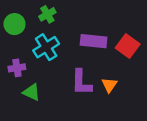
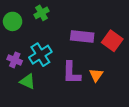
cyan cross: (46, 47) -> (40, 55), moved
purple cross: (17, 68) -> (15, 60), turned 32

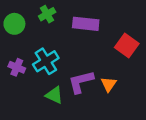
purple rectangle: (82, 36) -> (86, 24), moved
purple L-shape: (71, 73) -> (81, 82), turned 75
green triangle: (28, 81) -> (54, 95), moved

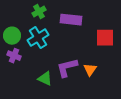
green circle: (14, 24) -> (12, 36), moved
red square: (127, 46) -> (105, 38), turned -36
cyan cross: (46, 61) -> (38, 38), moved

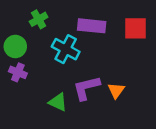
green cross: (39, 12) -> (39, 19), moved
cyan cross: (38, 38) -> (66, 49), moved, turned -30
red square: (105, 38) -> (136, 28), moved

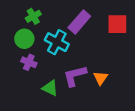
purple rectangle: (92, 26) -> (79, 22), turned -55
green circle: (15, 46) -> (24, 39), moved
purple cross: (18, 72) -> (29, 62), moved

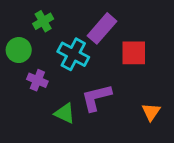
red square: (117, 24) -> (134, 53), moved
green circle: (24, 39) -> (19, 50), moved
orange triangle: (101, 78) -> (151, 112), moved

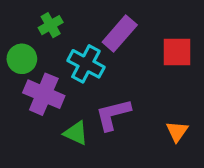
red square: (134, 53) -> (177, 52), moved
purple cross: (37, 80) -> (44, 94), size x1.6

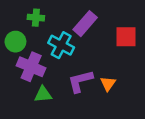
green cross: (51, 25) -> (36, 18), turned 35
orange triangle: (177, 131) -> (108, 84), moved
green triangle: (76, 133) -> (43, 94), moved, turned -30

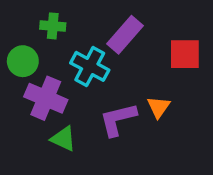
orange triangle: (108, 84) -> (158, 107), moved
green triangle: (43, 94) -> (63, 139), turned 30

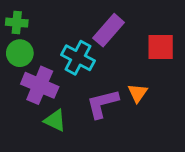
green cross: (53, 26) -> (17, 23), moved

